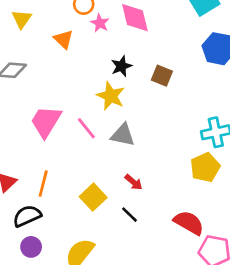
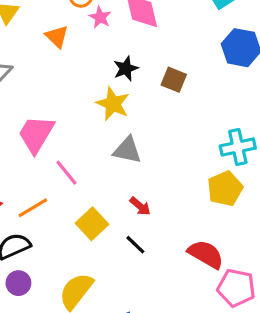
pink line: (86, 128) -> (66, 173), moved
orange line: (43, 184) -> (33, 208), turned 45

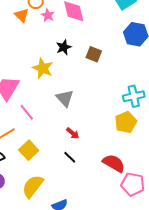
orange triangle: (57, 36) -> (22, 15), moved
yellow star: (113, 104) -> (43, 68), moved
gray triangle: (127, 150) -> (65, 98), turned 36
yellow square: (92, 224) -> (29, 150), moved

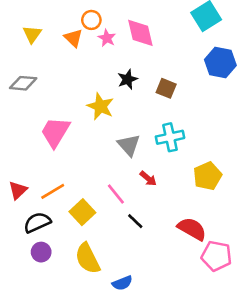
cyan cross: (134, 96) -> (170, 137), moved
pink line: (27, 112) -> (116, 194), moved
red arrow: (73, 133) -> (148, 179), moved
yellow semicircle: (33, 186) -> (88, 258), turned -65

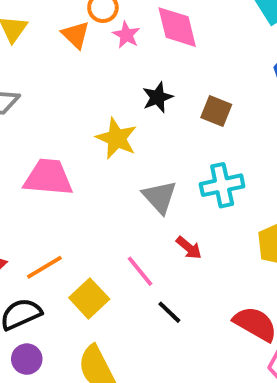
pink trapezoid: (55, 132) -> (48, 177), turned 64

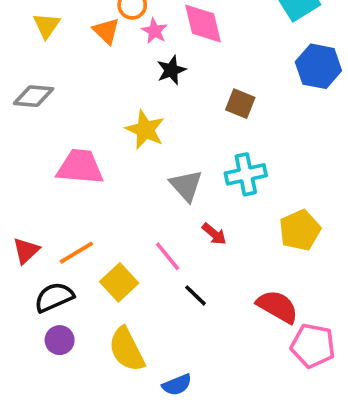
black star: (158, 97) -> (171, 70), moved

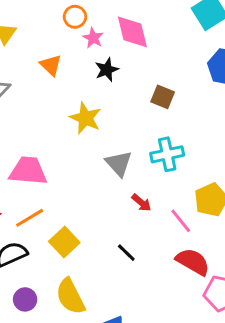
orange triangle: (106, 31) -> (51, 65), moved
pink trapezoid: (80, 167) -> (28, 171), moved
pink line: (168, 256) -> (181, 221), moved
purple circle: (60, 340) -> (25, 299), moved

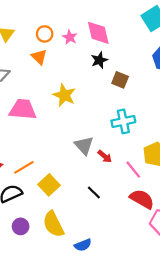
orange circle: (75, 17) -> (45, 34), moved
black star: (107, 70) -> (99, 60), moved
gray triangle: (119, 163) -> (84, 145), moved
pink trapezoid: (28, 171) -> (23, 109), moved

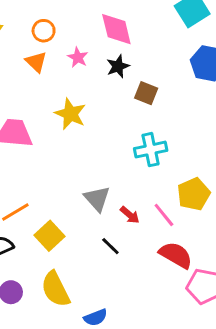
pink star: (70, 37) -> (78, 57), moved
gray triangle: (84, 145) -> (97, 199), moved
red arrow: (105, 156) -> (130, 215), moved

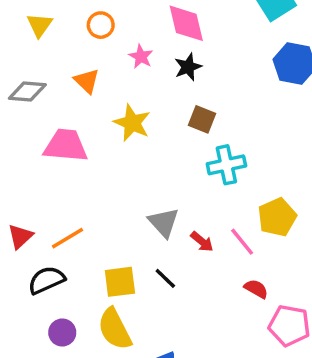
orange triangle: (36, 62) -> (87, 81), moved
brown square: (146, 93) -> (202, 119), moved
yellow square: (50, 236) -> (120, 282), moved, turned 36
black line: (110, 246) -> (165, 278), moved
red semicircle: (176, 255) -> (256, 289), size x0.6

